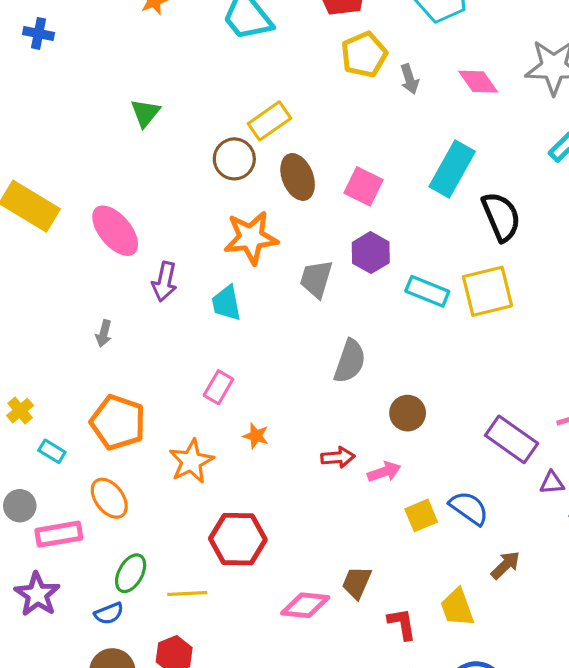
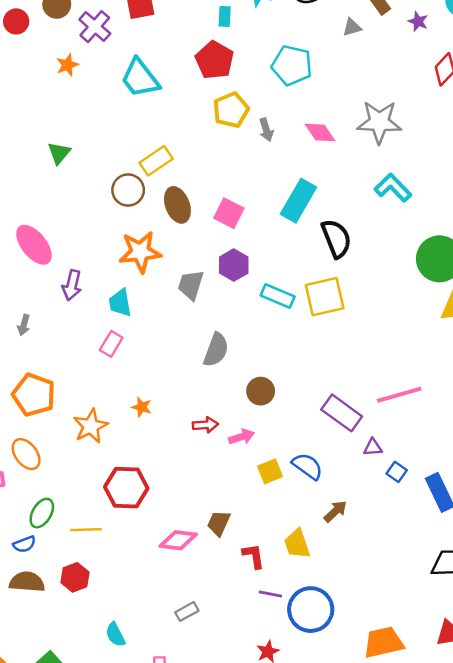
pink rectangle: (218, 387) -> (111, 344), moved

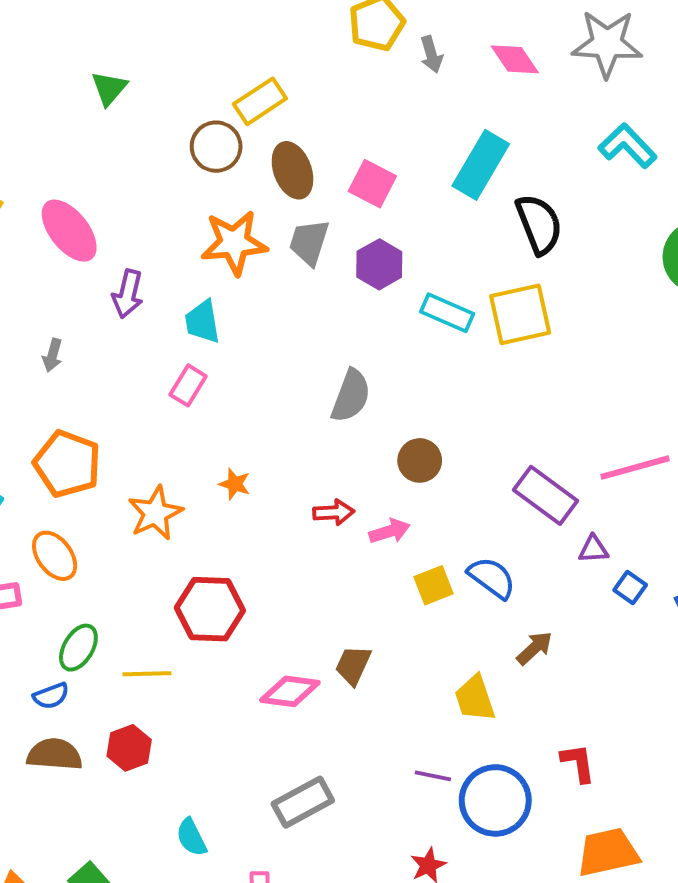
gray trapezoid: (191, 285) -> (309, 242), moved
red L-shape: (254, 556) -> (578, 763), moved
gray rectangle: (187, 611) -> (303, 802), size x1.6

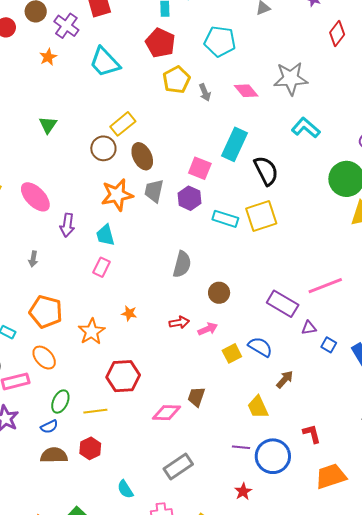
pink square: (372, 184) -> (200, 168), moved

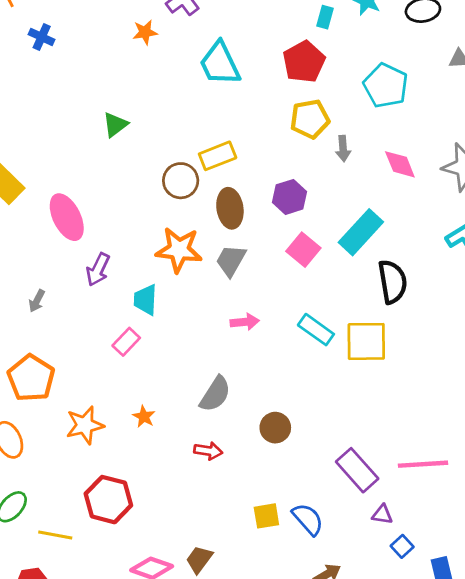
purple hexagon: (190, 198) -> (290, 197), moved
gray semicircle: (182, 264) -> (215, 394), moved
pink arrow: (208, 329) -> (245, 322), moved

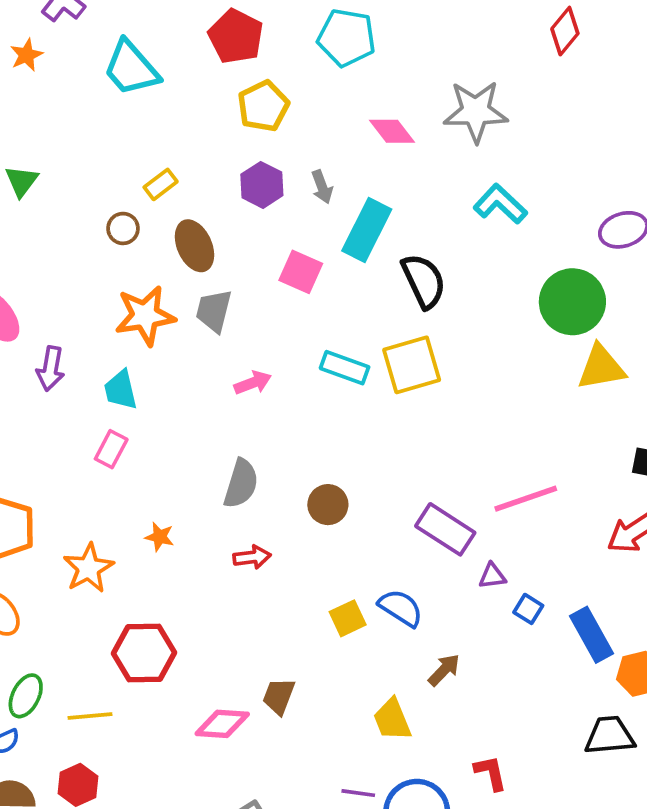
gray arrow: (343, 149) -> (322, 187), moved
yellow rectangle: (218, 156) -> (161, 184), size x0.7
brown circle: (181, 181) -> (123, 228), size x0.7
purple hexagon: (290, 197) -> (262, 185), moved

